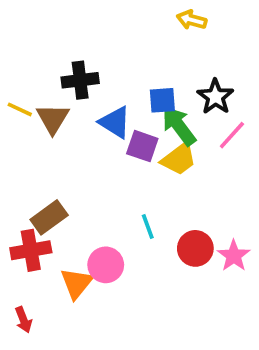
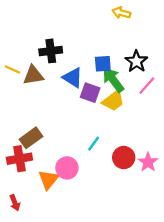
brown triangle: (53, 119) -> (33, 75), turned 50
cyan line: (148, 226) -> (94, 144), turned 56

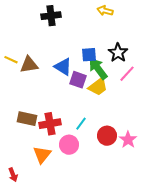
black cross: (51, 51) -> (51, 16), moved
brown rectangle: (31, 138) -> (27, 119), turned 48
red cross: (19, 159) -> (50, 124), moved
pink circle: (67, 168) -> (69, 145), moved

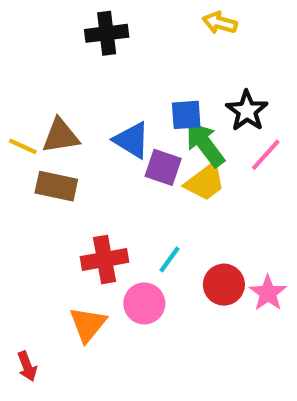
yellow line: (11, 60) -> (23, 146), moved
brown rectangle: (27, 119) -> (56, 186), moved

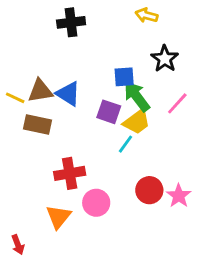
black star: (247, 111) -> (165, 59), moved
blue triangle: (132, 140) -> (68, 94), moved
cyan line: (169, 259) -> (126, 144), moved

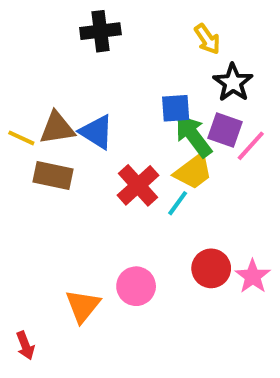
yellow arrow: (147, 15) -> (207, 39), moved, turned -140
purple square: (109, 112) -> (225, 130), moved
red cross: (70, 173) -> (138, 185), moved, turned -32

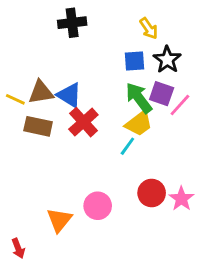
blue square: (176, 108) -> (135, 61), moved
red cross: (138, 185) -> (83, 122), moved

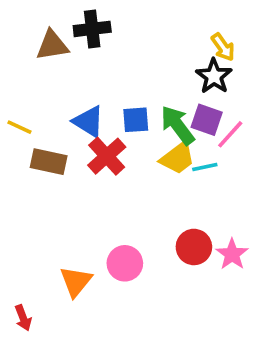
yellow arrow: (149, 28) -> (223, 47), moved
blue square: (135, 61) -> (136, 120), moved
brown triangle: (41, 92) -> (52, 45), moved
cyan line: (127, 146) -> (205, 167), moved, turned 42

